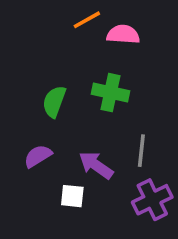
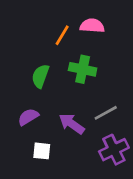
orange line: (87, 20) -> (62, 35), moved, turned -30
gray line: (141, 151) -> (106, 113), turned 55
white square: (72, 196) -> (42, 151), moved

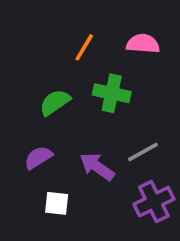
pink semicircle: (92, 26) -> (143, 44), moved
green semicircle: (40, 76) -> (55, 102), turned 35

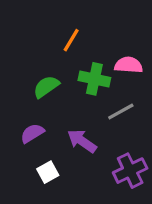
pink semicircle: (143, 44) -> (129, 65), moved
gray line: (143, 152) -> (121, 112), moved
white square: (57, 203) -> (48, 172), turned -35

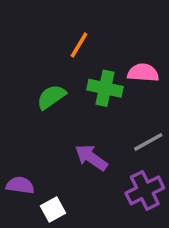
gray line: (121, 112) -> (148, 142), moved
purple semicircle: (32, 133) -> (20, 185), moved, turned 40
white square: (48, 172) -> (53, 209), moved

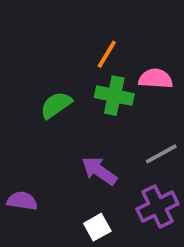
orange line: (79, 45) -> (107, 54), moved
white square: (53, 209) -> (97, 227), moved

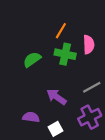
pink semicircle: (156, 79) -> (89, 45), turned 84
purple semicircle: (22, 201) -> (31, 117), moved

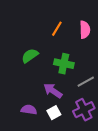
pink semicircle: (89, 45) -> (85, 30), moved
green cross: (65, 54) -> (64, 64), moved
white square: (56, 129) -> (54, 113), moved

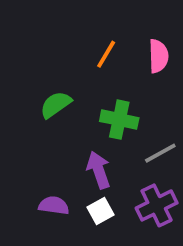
purple arrow: (53, 91) -> (99, 170), turned 36

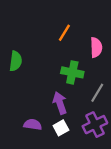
pink semicircle: (158, 56) -> (96, 47), moved
green semicircle: (56, 105) -> (16, 61), moved, turned 132
gray line: (160, 153) -> (97, 93), turned -30

